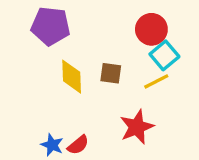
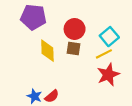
red circle: (151, 29) -> (75, 29), moved
red star: (137, 127) -> (108, 75), moved

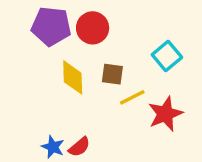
red circle: (75, 29) -> (93, 28), moved
yellow line: (104, 54) -> (132, 97), moved

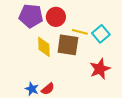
brown square: (112, 74) -> (68, 45), size x1.6
yellow line: (132, 97) -> (80, 32), moved, turned 42

